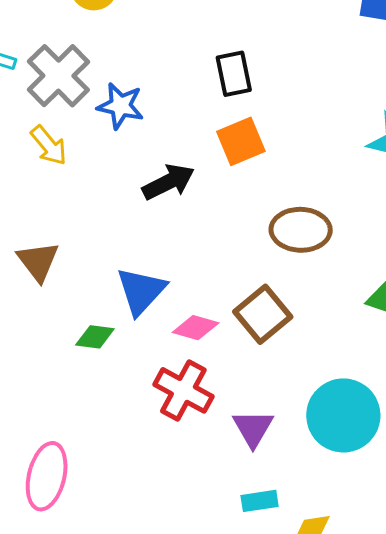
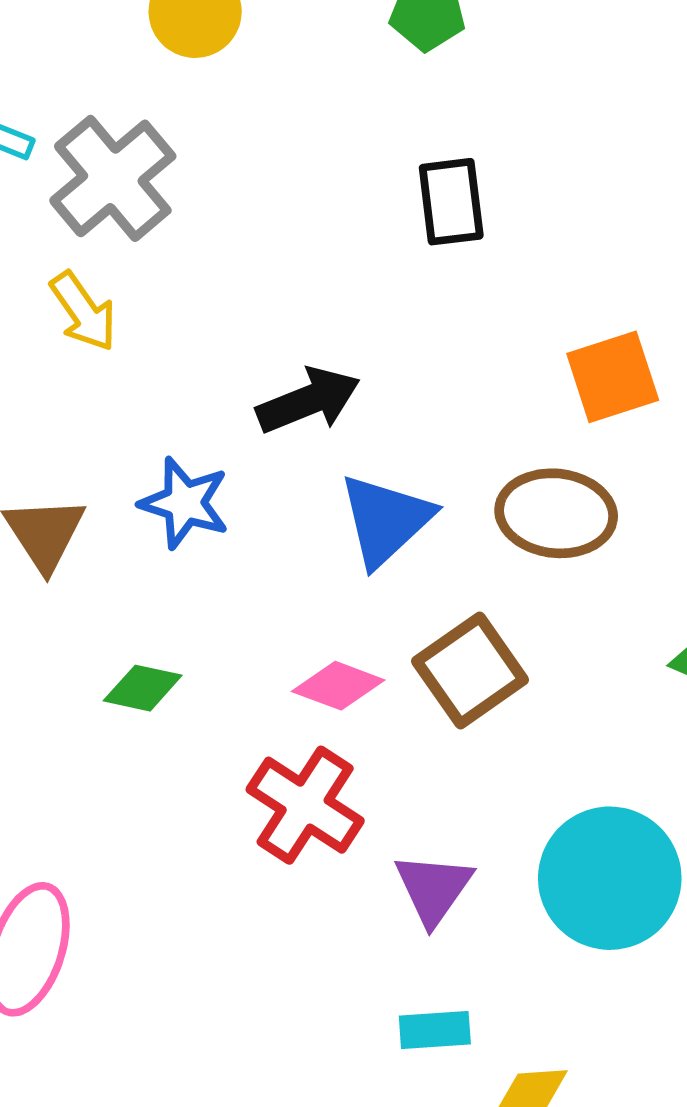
blue star: (120, 106) -> (185, 503), moved
orange square: (241, 141) -> (613, 377), moved
blue triangle: (141, 291) -> (386, 520), moved

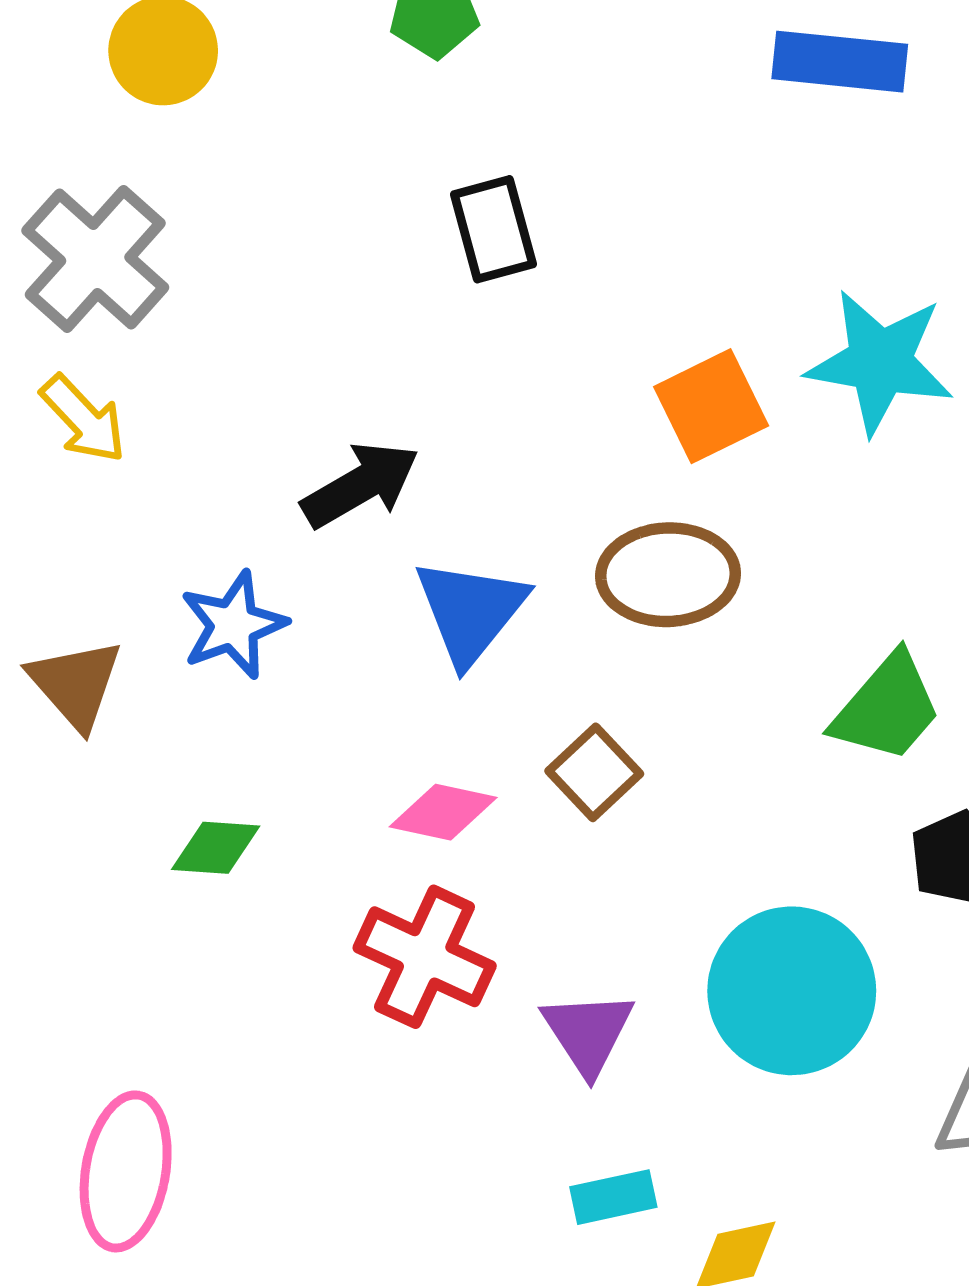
blue star: (185, 503) -> (233, 625), turned -30
brown square: (470, 671) -> (594, 772), size x0.7

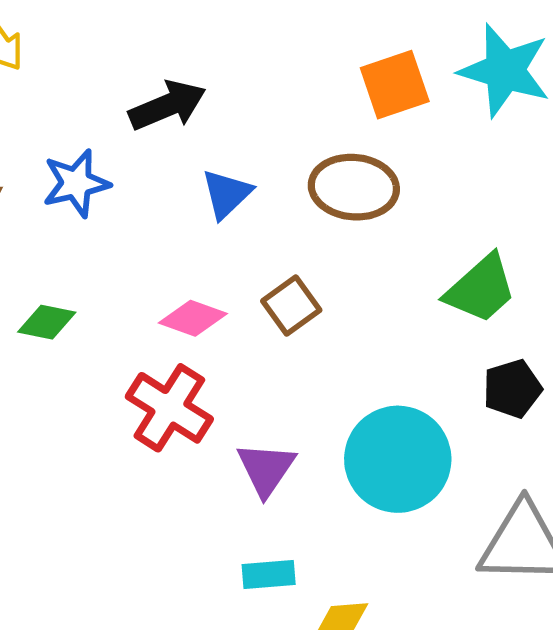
blue triangle: (471, 611) -> (227, 194), size x0.7

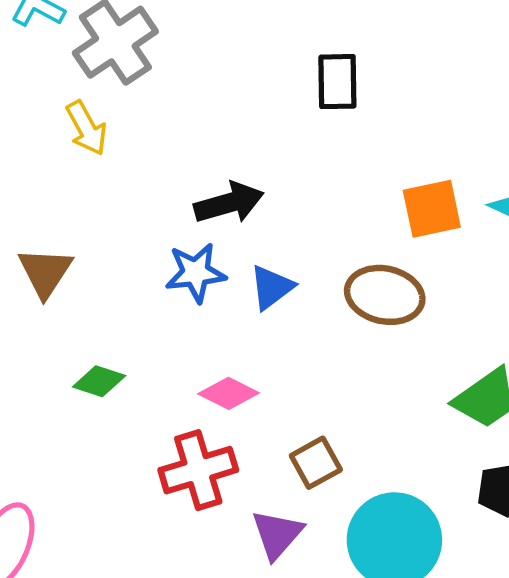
blue star: (76, 183) -> (196, 273), moved
brown square: (291, 306) -> (316, 463), moved
red cross: (169, 408) -> (198, 470), turned 34

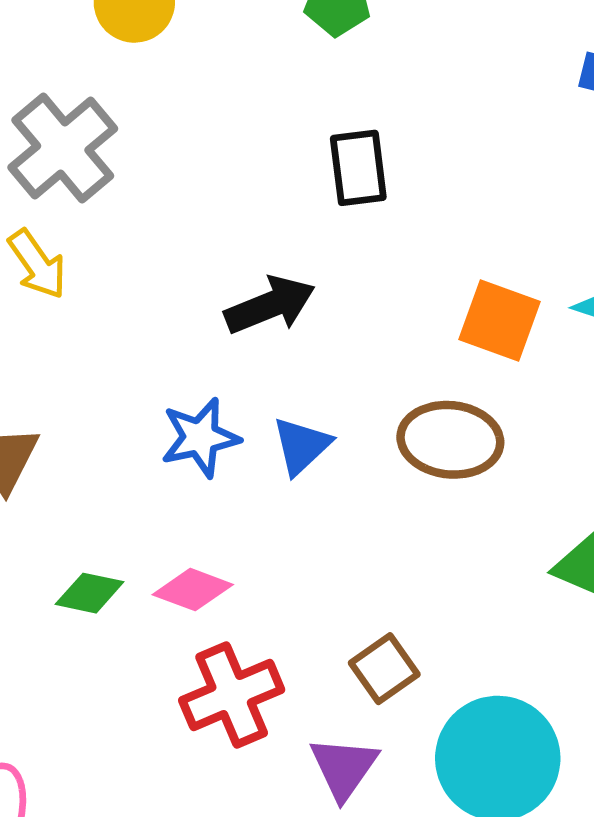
black arrow: (229, 203) -> (270, 305), moved
orange square: (432, 209) -> (500, 321), turned 38
pink diamond: (229, 393) -> (193, 590), moved

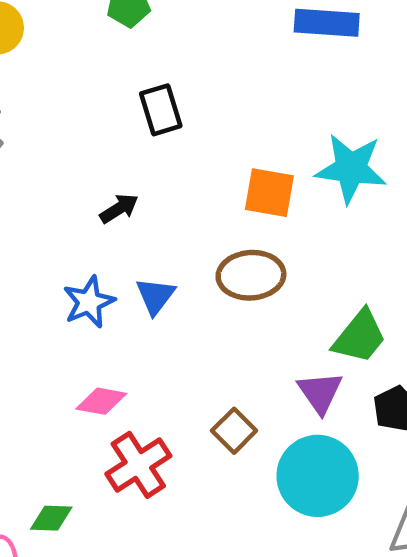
black arrow: (270, 305) -> (119, 209), size x0.7
green diamond: (90, 593) -> (51, 518), moved
purple triangle: (344, 768) -> (320, 392), moved

